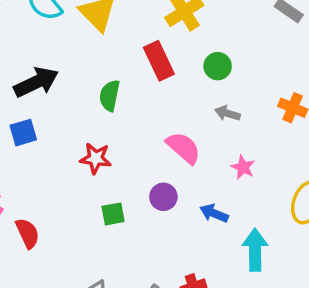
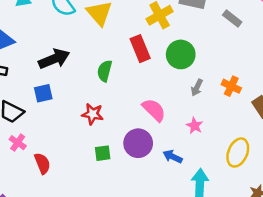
green circle: (218, 66) -> (181, 54), size x1.5
gray arrow: (227, 113) -> (197, 88), moved, turned -84
purple circle: (163, 197) -> (138, 143), size x1.5

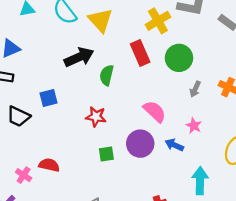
black arrow: (54, 59) -> (79, 57), moved
pink cross: (18, 143) -> (24, 175), moved
blue arrow: (173, 157) -> (174, 145), moved
red semicircle: (42, 163) -> (49, 165), turned -54

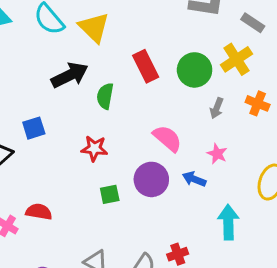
yellow cross: (158, 21) -> (236, 59), moved

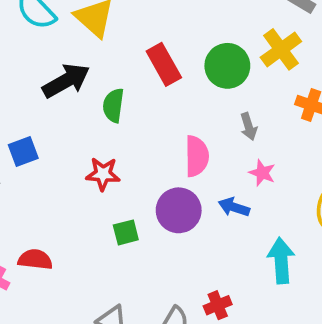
gray arrow: (217, 108) -> (249, 126), moved, turned -36
pink semicircle: (167, 138) -> (197, 156), turned 52

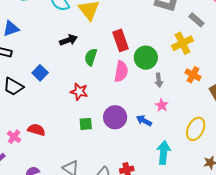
green circle: (227, 66) -> (146, 58), moved
black arrow: (66, 81) -> (69, 40), size x0.7
blue square: (23, 152) -> (40, 73), turned -35
pink semicircle: (197, 156) -> (121, 71), moved

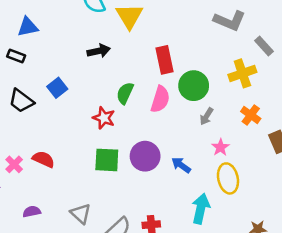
green semicircle: (91, 57) -> (125, 93), moved
gray arrow: (159, 80) -> (206, 116), turned 32
pink star: (162, 105) -> (220, 147), moved
green square: (86, 124) -> (107, 160), size x1.5
yellow ellipse: (196, 129) -> (228, 178), moved, turned -45

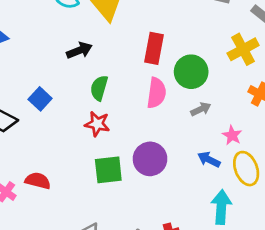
red rectangle: (164, 60) -> (154, 48), turned 32
green semicircle: (125, 93) -> (99, 88), moved
gray arrow: (206, 116) -> (201, 109), moved, turned -138
blue arrow: (181, 165) -> (209, 160), moved

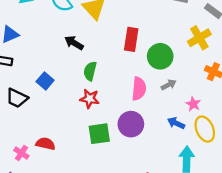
black arrow: (79, 50) -> (74, 43), turned -126
pink semicircle: (156, 93) -> (139, 89), moved

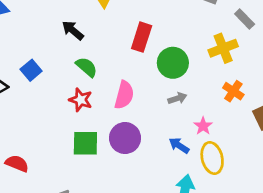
green semicircle: (90, 71) -> (86, 67), turned 108
pink semicircle: (139, 89) -> (124, 95), moved
red semicircle: (45, 144) -> (17, 163), moved

